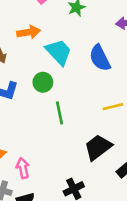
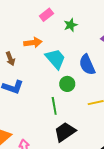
green circle: (43, 82) -> (67, 84), moved
black trapezoid: (98, 147) -> (65, 132), moved

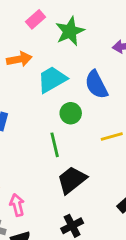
green star: (71, 25) -> (70, 31), size x1.5
cyan trapezoid: (55, 59) -> (52, 79), turned -75

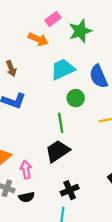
orange arrow: (19, 59) -> (38, 39), moved, turned 30
black trapezoid: (72, 180) -> (58, 151), moved

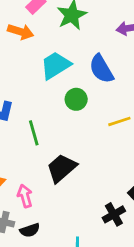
green line: (61, 123) -> (34, 133), moved
black cross: (70, 190) -> (114, 214), moved

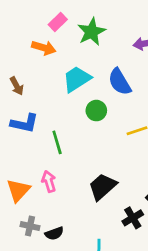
black trapezoid: (62, 168) -> (102, 187), moved
pink arrow: (25, 196) -> (49, 181), moved

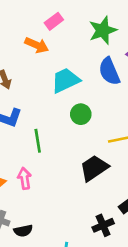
green star: (91, 32) -> (103, 30), moved
blue semicircle: (120, 82) -> (109, 71), moved
black trapezoid: (102, 187) -> (94, 168), moved

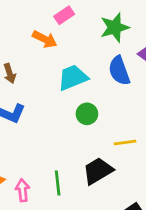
green line: (38, 141) -> (58, 183), moved
pink arrow: (24, 178) -> (23, 190), moved

